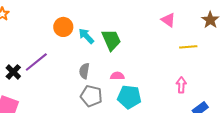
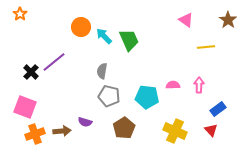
pink semicircle: (117, 76) -> (173, 85), moved

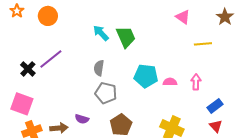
orange circle: (81, 27) -> (48, 16), moved
cyan pentagon: (147, 97) -> (146, 76), moved
red triangle: (211, 130) -> (216, 126), moved

